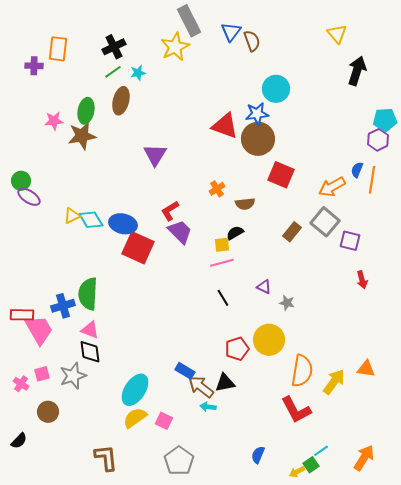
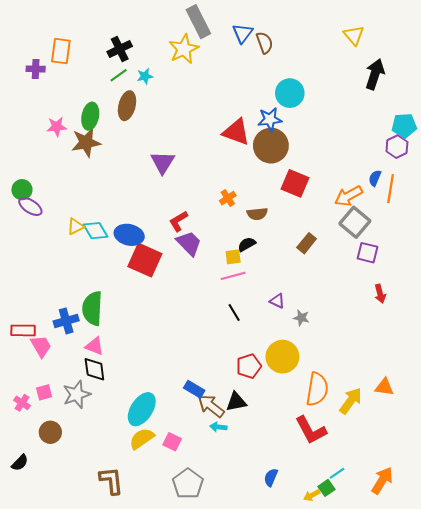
gray square: (325, 222) -> (355, 222), moved
pink trapezoid: (39, 330) -> (41, 346), size x0.7

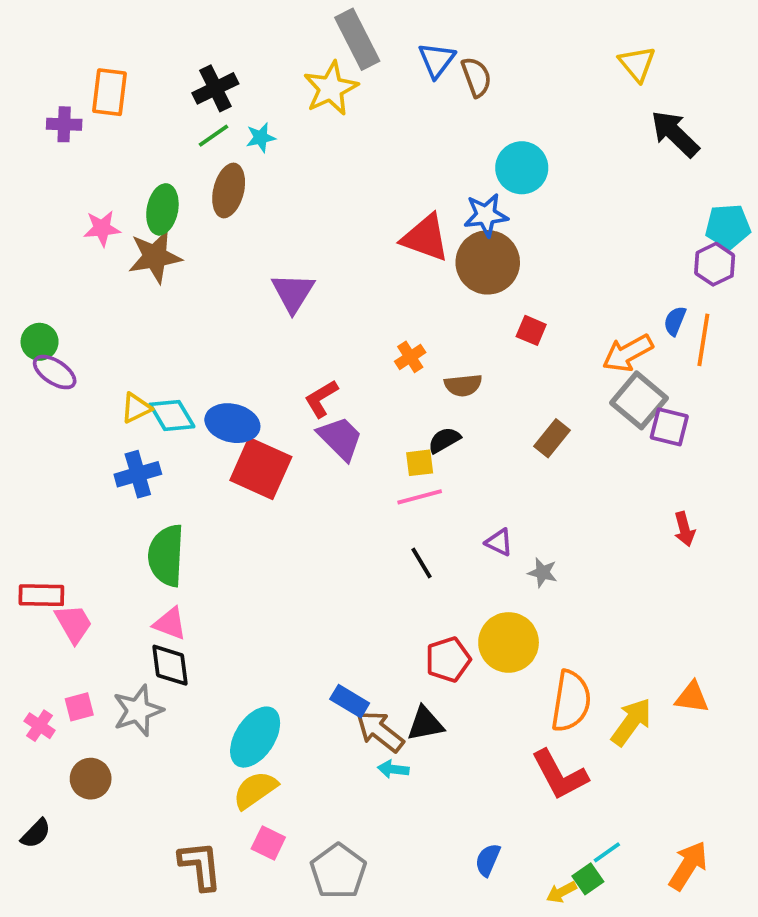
black arrow: (375, 74) -> (675, 134), turned -64
red square: (295, 183) -> (531, 330), size x0.6
purple square: (367, 253) -> (669, 427), moved
blue cross: (66, 321) -> (138, 474), moved
pink square: (172, 442) -> (268, 843), moved

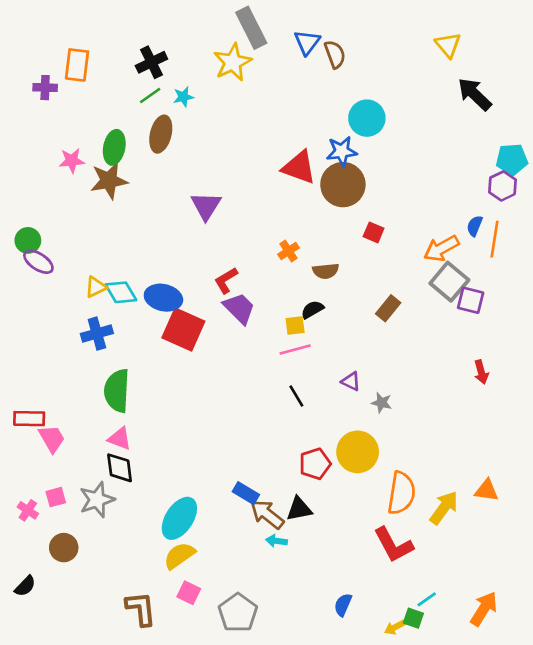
green square: (588, 879) -> (413, 618), turned -36

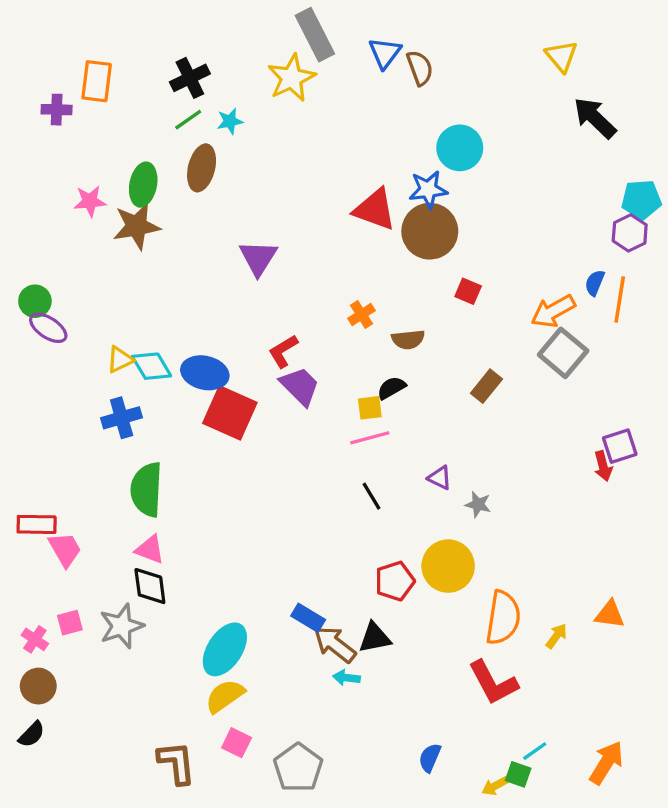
purple square: (471, 300) -> (620, 446), moved, turned -32
yellow arrow: (444, 508) -> (556, 636), size x0.6
brown circle: (64, 548) -> (38, 686), moved

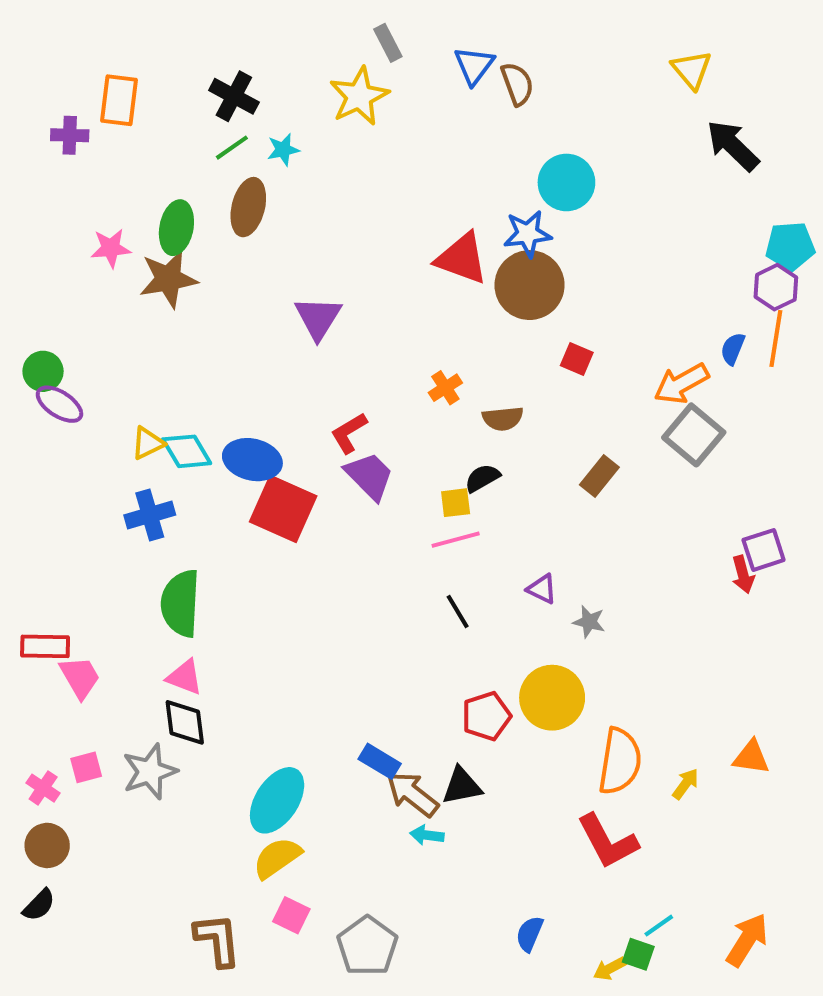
gray rectangle: (315, 35) -> (388, 43), size x0.6
black cross: (190, 78) -> (234, 96), turned -36
orange line: (620, 300) -> (776, 338), moved

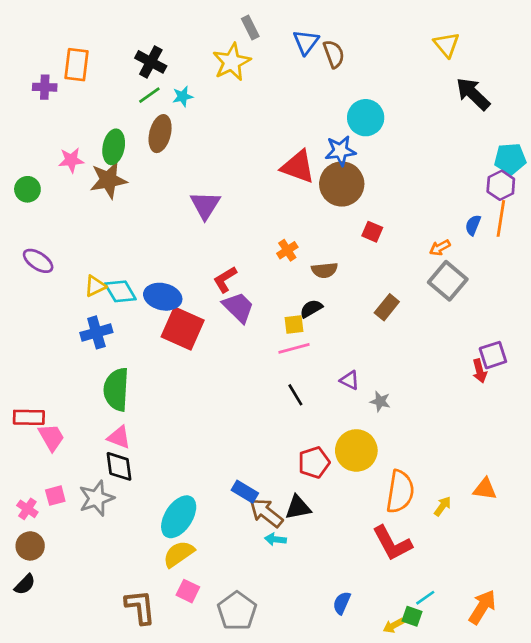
green circle: (43, 371) -> (27, 189), moved
orange arrow: (681, 384) -> (440, 248), size x0.6

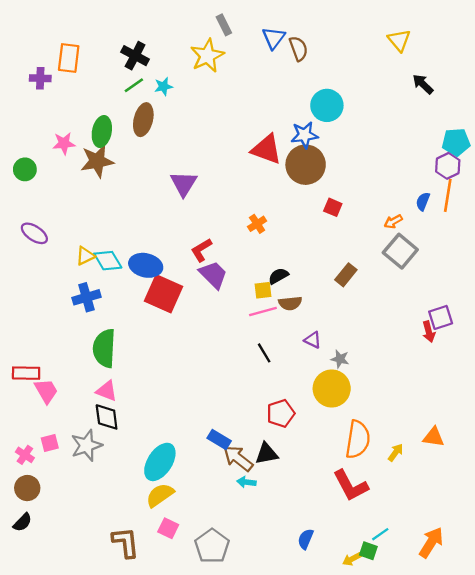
black arrow: (473, 94) -> (423, 84), size x0.7
brown semicircle: (324, 270) -> (290, 303), moved
yellow circle: (356, 450) -> (332, 389), moved

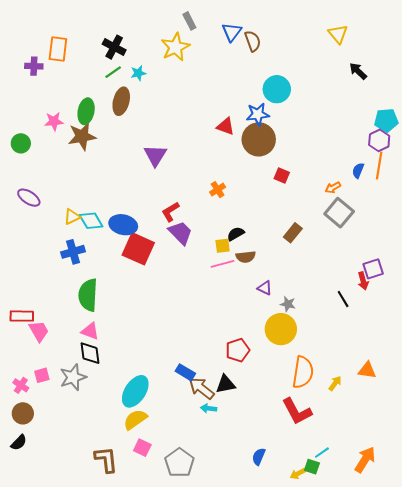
red triangle: (267, 149) -> (226, 126), size x0.7
black line: (264, 353) -> (343, 299), moved

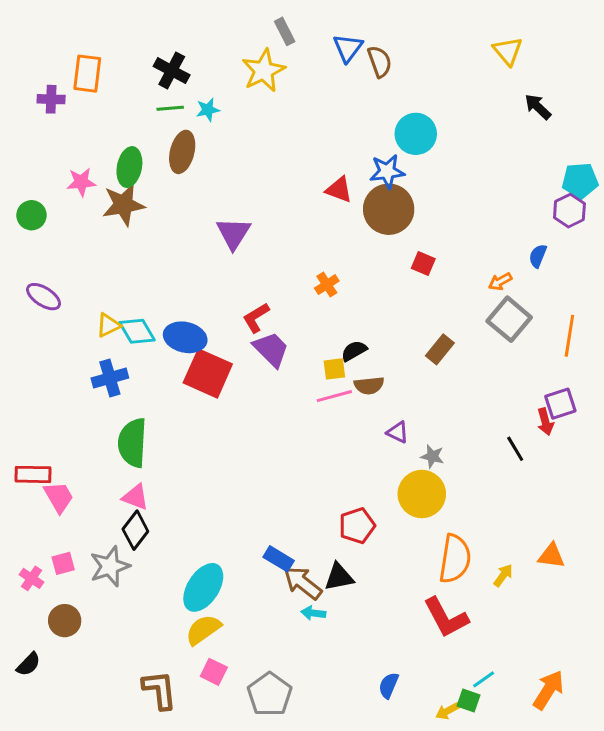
green line: (113, 72) -> (170, 108), turned 30
orange line: (379, 165) -> (569, 336), moved
black diamond: (90, 353) -> (135, 530), turned 45
brown circle: (23, 413) -> (65, 621), moved

